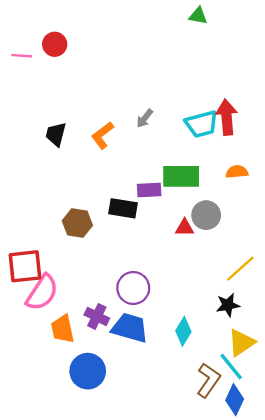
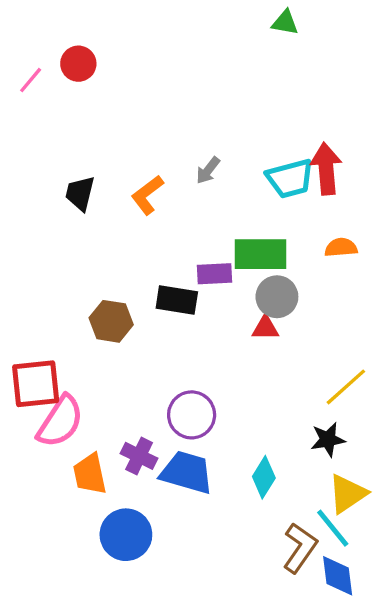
pink line: (22, 56) -> (31, 80), turned -54
gray circle: (206, 215) -> (277, 297), moved
blue diamond: (235, 400) -> (338, 576), turned -32

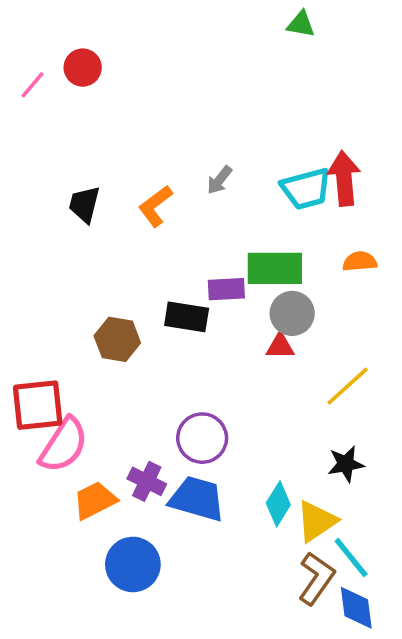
yellow line: (346, 387) -> (348, 386), moved
orange trapezoid: (90, 474) -> (95, 500), turned 75
yellow triangle: (348, 494) -> (316, 521), moved

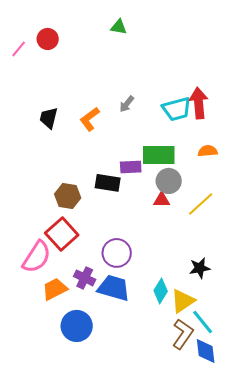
green triangle: (301, 24) -> (119, 27), moved
yellow line: (348, 386) -> (201, 204), moved
red square: (38, 405) -> (62, 234), moved, turned -36

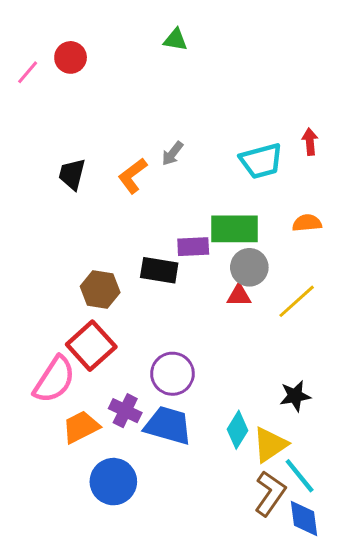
red arrow: (199, 103) -> (310, 142), moved, size x0.6
gray arrow: (127, 104) -> (172, 154), moved

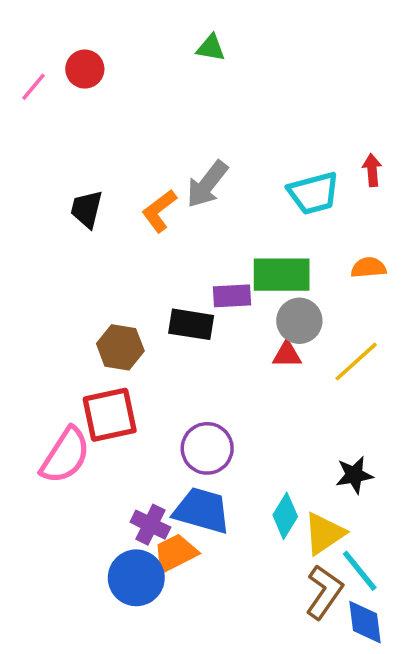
gray arrow: (172, 154) -> (207, 184), size x1.6
red square: (91, 346) -> (110, 415), turned 30
purple cross: (125, 411) -> (150, 525), moved
orange trapezoid: (81, 427) -> (175, 553), moved

